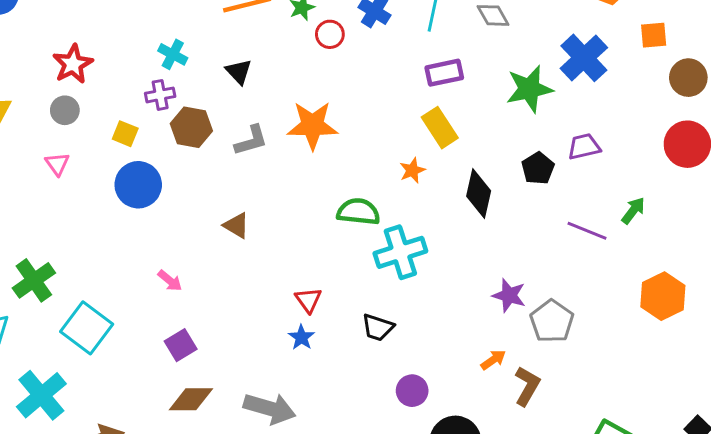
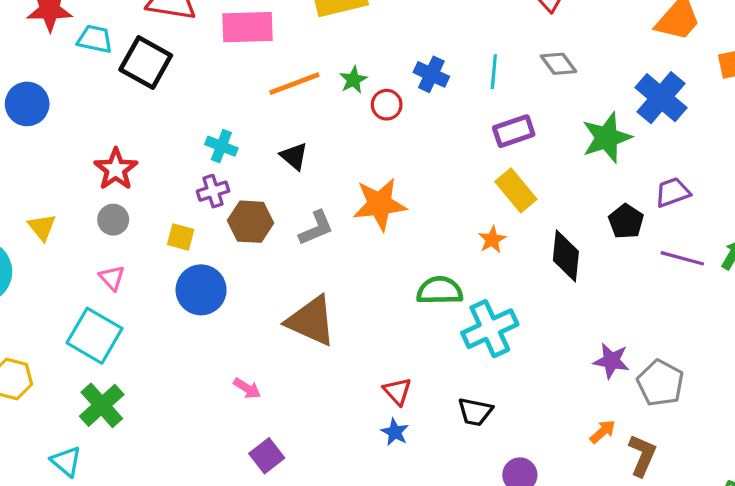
brown triangle: (236, 225) -> (311, 321), size x1.8
purple line: (587, 231) -> (682, 258), moved
cyan square: (87, 328) -> (95, 336), moved

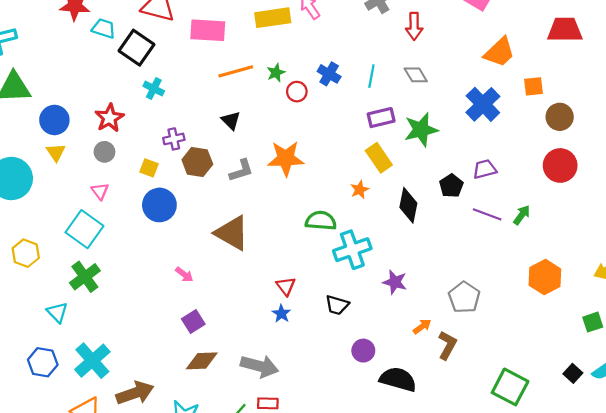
blue circle: (27, 104) -> (54, 120), moved
green star: (607, 138) -> (421, 130), moved
cyan cross: (221, 146) -> (154, 89), moved
purple star: (611, 361) -> (395, 282), moved

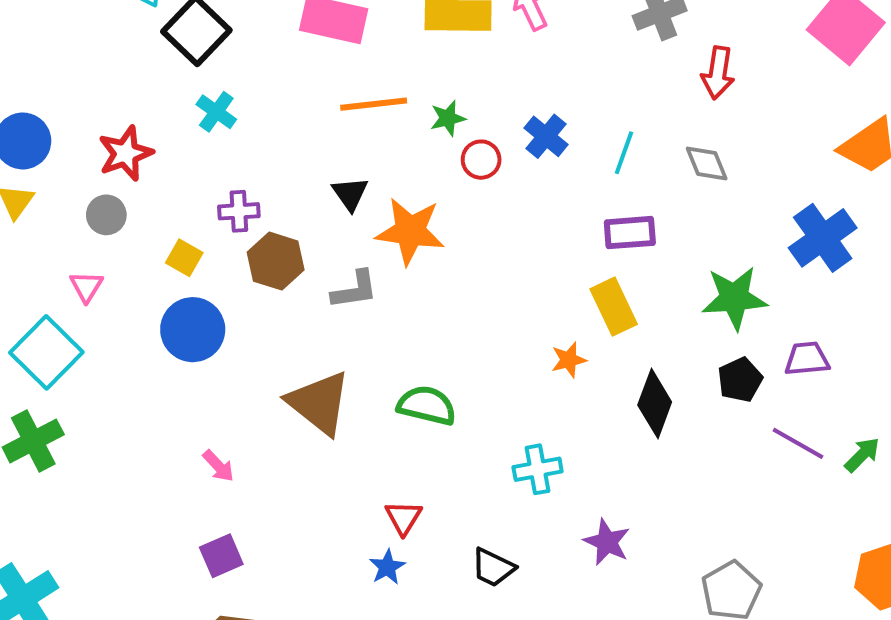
green star: (421, 130) -> (734, 298), moved
orange star: (286, 158) -> (410, 231), moved
green semicircle: (321, 221) -> (427, 405), moved
cyan cross: (352, 250) -> (538, 469), size x0.7

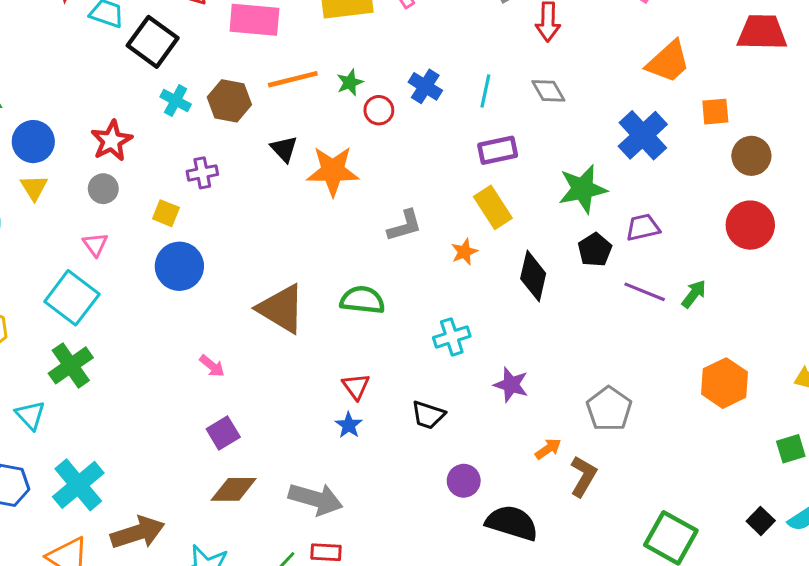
brown hexagon: (276, 261) -> (229, 101), moved
gray L-shape: (355, 290) -> (405, 226), moved

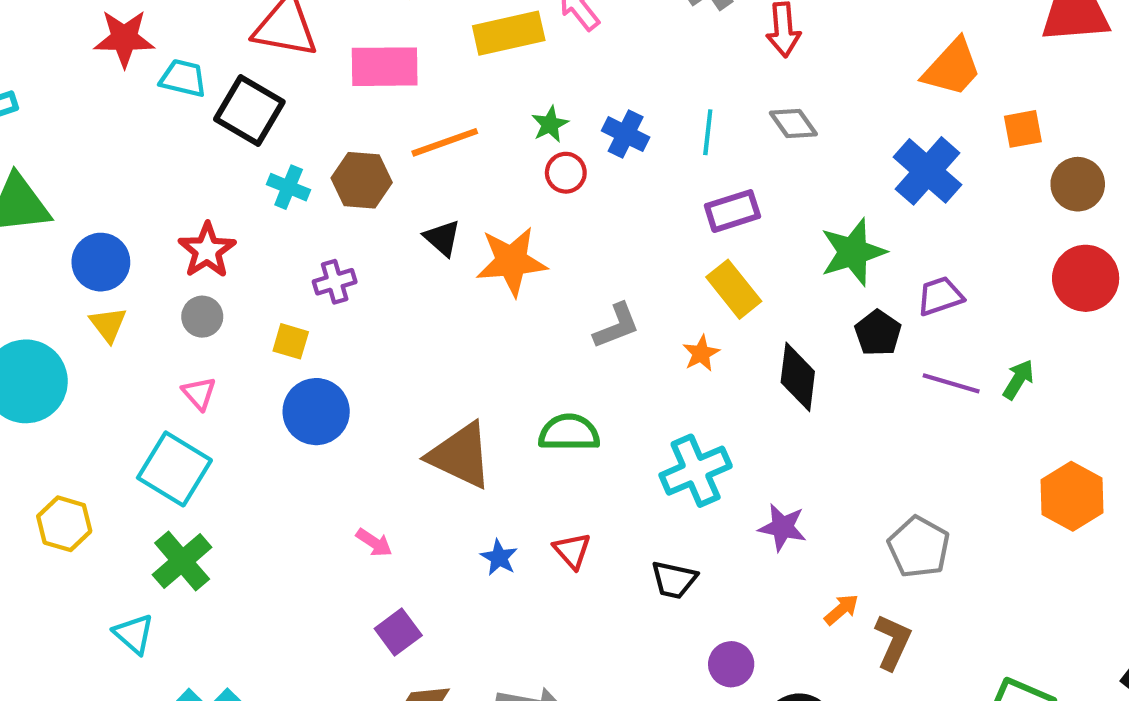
green star: (350, 82) -> (550, 124), moved
cyan cross: (452, 337) -> (696, 471), size x1.4
blue star: (349, 425) -> (499, 558), moved

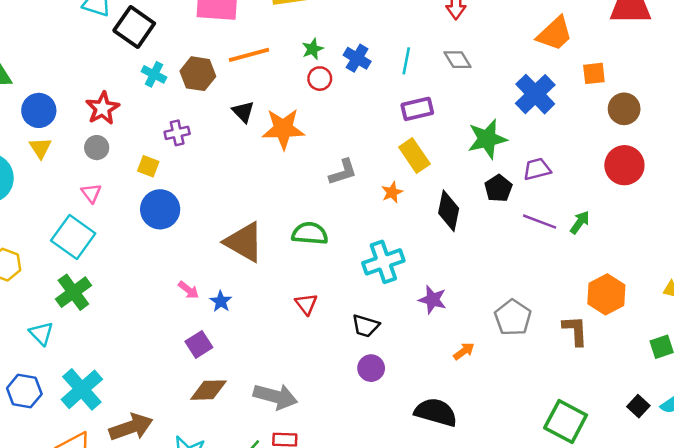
blue star: (499, 558) -> (221, 301), moved
brown L-shape: (893, 642) -> (575, 331), moved, turned -32
purple circle: (731, 664) -> (371, 368), moved

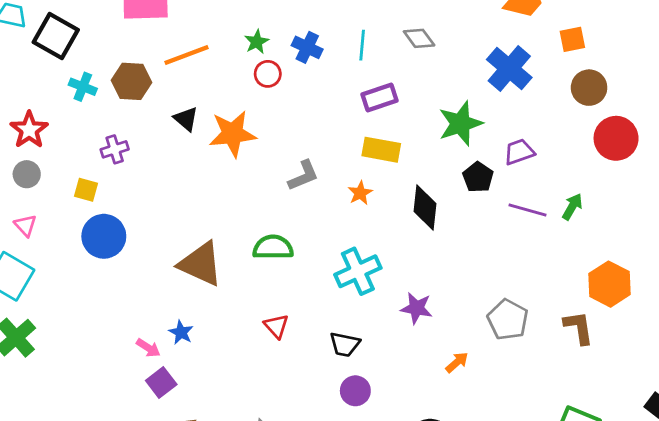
brown circle: (624, 109) -> (589, 88), moved
yellow rectangle: (414, 156) -> (381, 150), turned -40
pink arrow: (189, 290) -> (148, 348), moved

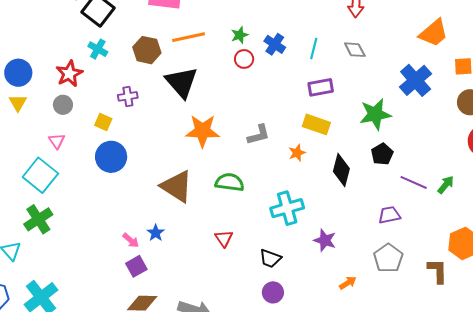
cyan cross: (83, 87) -> (98, 49), moved
black triangle: (186, 119) -> (182, 82), size x1.8
orange star: (232, 134) -> (203, 131), moved
purple trapezoid: (519, 152) -> (389, 215), moved

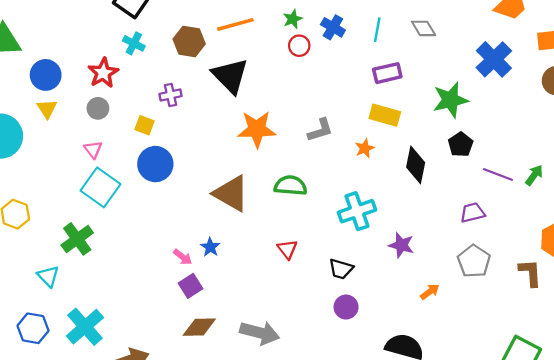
cyan square: (40, 175) -> (100, 187), moved

